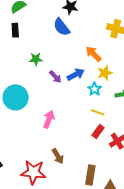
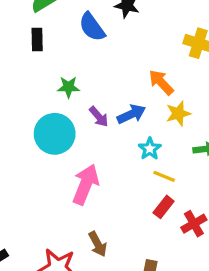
blue semicircle: (62, 27) -> (92, 27), moved
cyan star: (95, 89) -> (150, 149), moved
cyan circle: (16, 97) -> (55, 134), moved
pink arrow: (49, 119) -> (86, 184), size x1.4

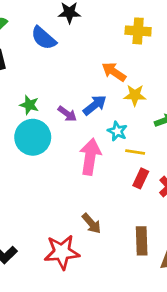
green star: (68, 87) -> (29, 105), moved, turned 30
yellow star: (178, 113) -> (135, 95), turned 30
pink arrow: (86, 184) -> (90, 157), moved

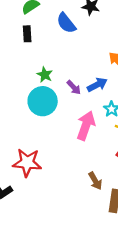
brown arrow: (92, 223) -> (95, 181), moved
red star: (62, 252) -> (27, 163), moved

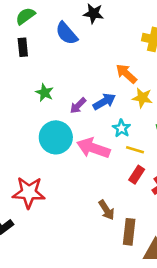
purple arrow: (74, 87) -> (78, 106), turned 91
cyan circle: (43, 101) -> (56, 137), moved
pink arrow: (86, 126) -> (93, 148), turned -88

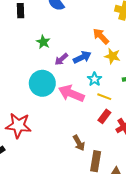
green star: (45, 93) -> (43, 42), moved

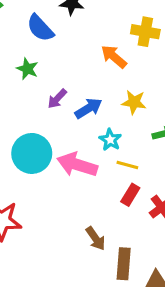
orange arrow: (101, 36) -> (114, 57), moved
green star: (43, 42) -> (27, 69), moved
purple arrow: (61, 59) -> (57, 99), moved

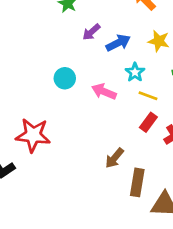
cyan circle: (32, 153) -> (65, 78), size x0.6
pink arrow: (77, 165) -> (104, 92), size x0.7
brown arrow: (96, 239) -> (114, 158), turned 70

